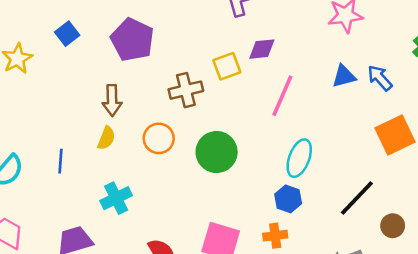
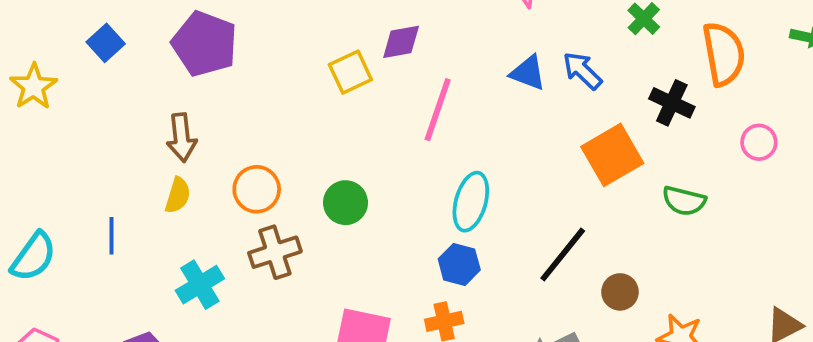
blue triangle: (344, 76) -> (528, 73), turned 40
brown cross: (186, 90) -> (275, 252), moved
green circle: (217, 152) -> (345, 203), size x0.7

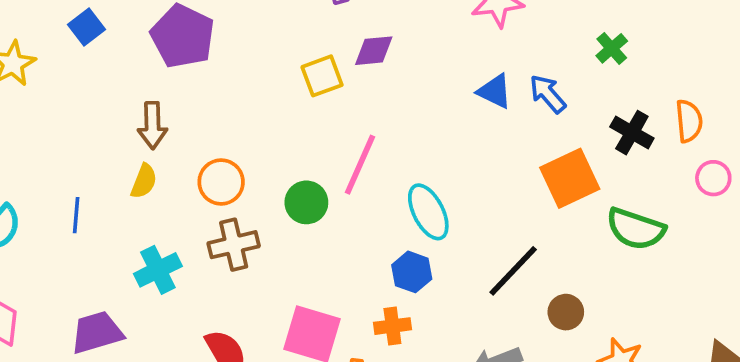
orange semicircle: (724, 54) -> (689, 121), moved, size x0.7
pink line: (438, 110) -> (360, 165), moved
green semicircle: (684, 201) -> (636, 229), size x1.4
cyan ellipse: (471, 202) -> (428, 212), turned -48

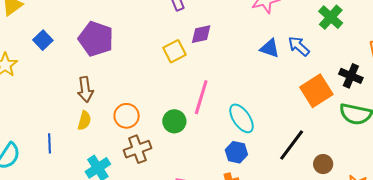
green cross: (612, 48) -> (331, 17), size x1.4
black cross: (632, 133) -> (351, 76), moved

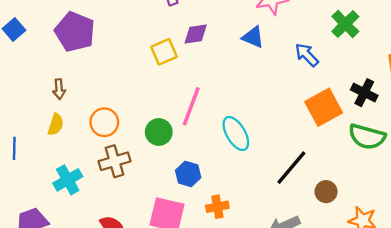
blue triangle: (270, 48) -> (253, 37), moved
brown arrow: (85, 90) -> (59, 89), size x0.7
blue hexagon: (236, 152) -> (188, 174), moved

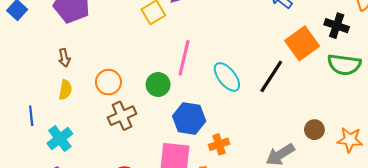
black line: (291, 168) -> (271, 76), moved
blue hexagon: (188, 174) -> (189, 119), size x1.4
cyan cross: (68, 180) -> (60, 139), moved
brown circle: (326, 192) -> (314, 130), moved

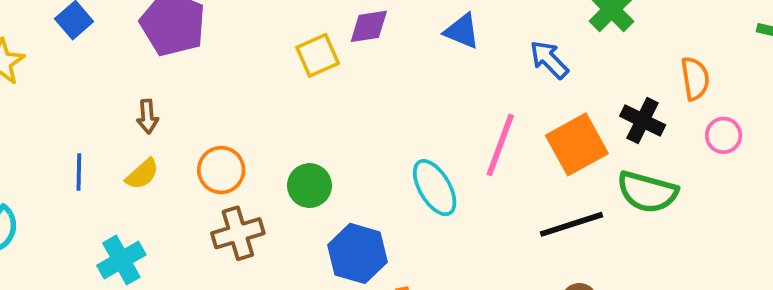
pink line: (184, 58) -> (500, 145), moved
black line: (271, 76) -> (571, 224), moved, turned 32
yellow semicircle: (65, 90) -> (142, 174), turned 30
blue line: (31, 116) -> (79, 172), moved

